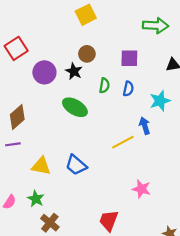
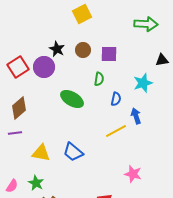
red square: (16, 48) -> (18, 67), moved
purple square: (129, 58) -> (109, 54), moved
black star: (74, 71) -> (57, 49), moved
blue semicircle: (128, 89) -> (116, 99), moved
cyan star: (160, 101) -> (143, 83), moved

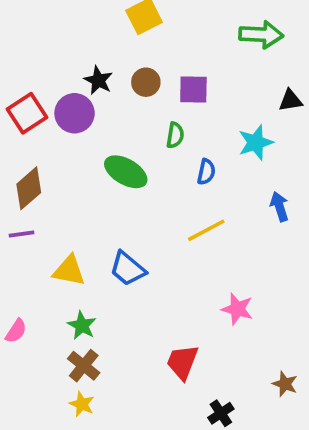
blue arrow: (136, 116) -> (279, 207), moved
green star: (36, 183) -> (82, 325), moved

